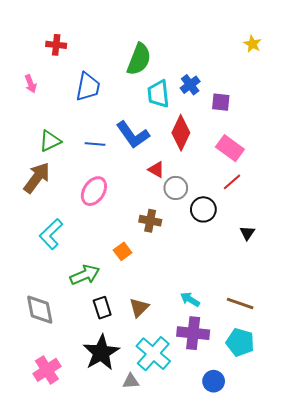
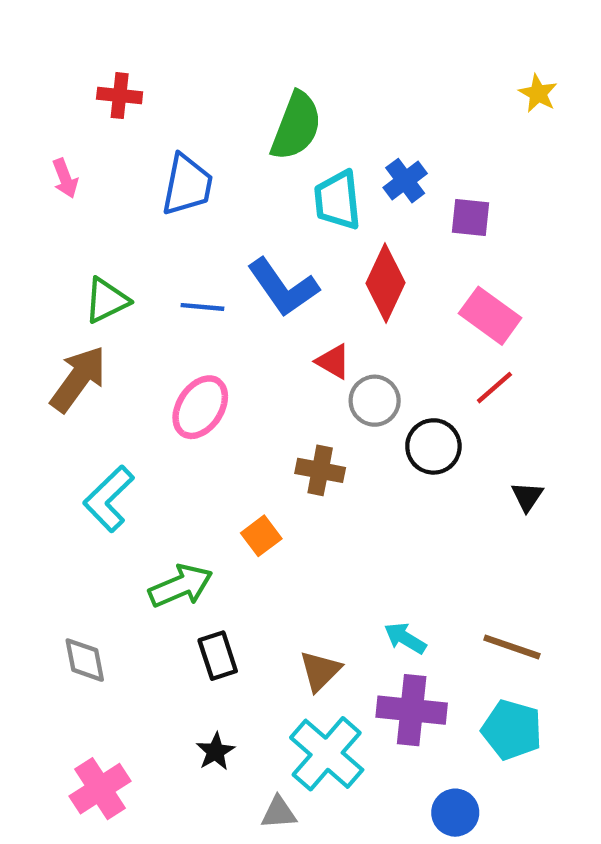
brown triangle: (139, 308) -> (320, 671), moved
gray diamond: (40, 310) -> (85, 660), size x0.7
black star: (101, 353) -> (215, 752), size x0.5

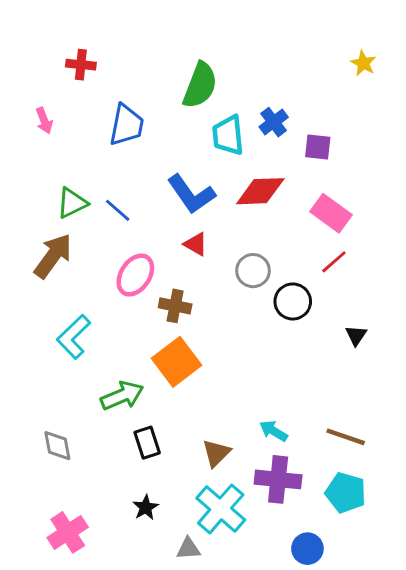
red diamond: (386, 283) -> (260, 191), turned 63
blue line: (202, 307) -> (118, 210), moved, turned 36
red triangle: (333, 361) -> (196, 244), moved
brown cross: (320, 470) -> (175, 306), moved
orange square: (261, 536) -> (177, 362), size x1.8

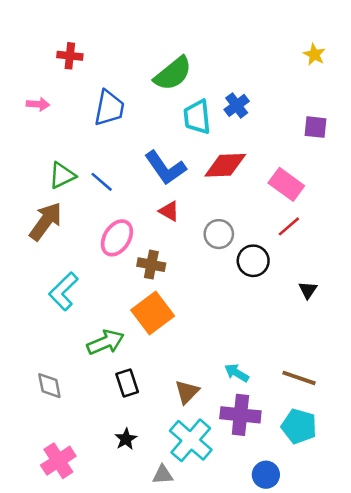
green semicircle: (200, 85) -> (173, 74), turned 30
pink arrow: (44, 121) -> (38, 104), turned -65
purple square: (318, 147) -> (316, 127), moved

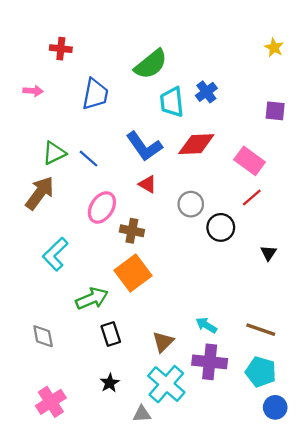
blue circle: (266, 475) -> (275, 407), moved

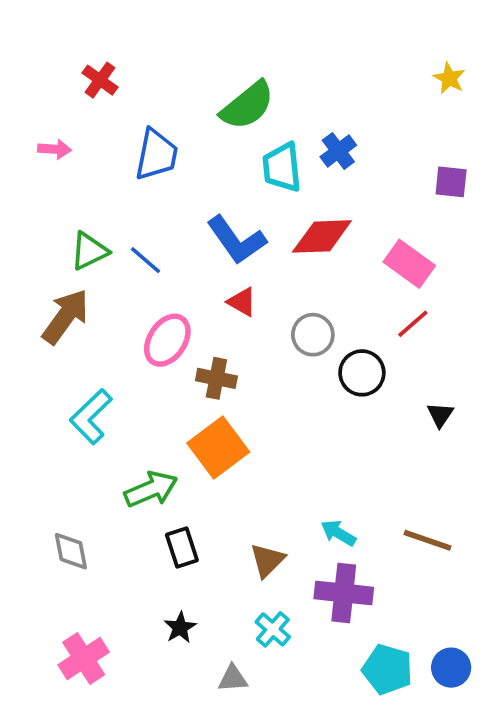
red cross: (61, 49) -> (100, 80), turned 30
cyan pentagon: (261, 372) -> (387, 669), moved
cyan cross: (166, 384) -> (273, 629), size x0.6

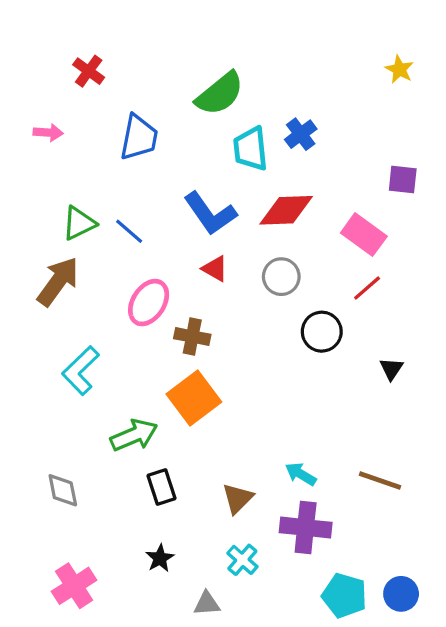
purple square: (451, 182) -> (403, 179), moved
gray circle: (313, 335) -> (281, 277), moved

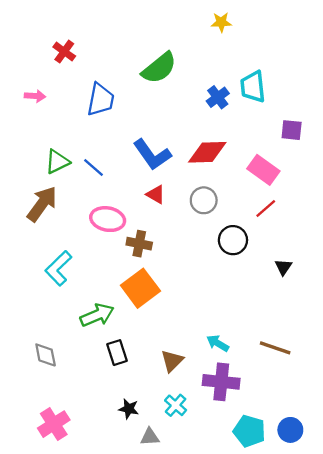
yellow star: (399, 69) -> (221, 22), moved, turned -30
cyan trapezoid: (251, 149) -> (253, 87), moved
pink ellipse: (149, 303) -> (108, 219), turned 68
black star: (160, 558) -> (129, 409), moved, turned -30

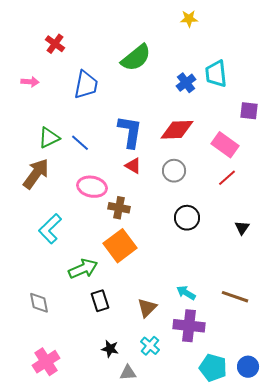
blue L-shape: (152, 155) -> (130, 132), turned -136
black circle: (233, 240) -> (187, 218), moved

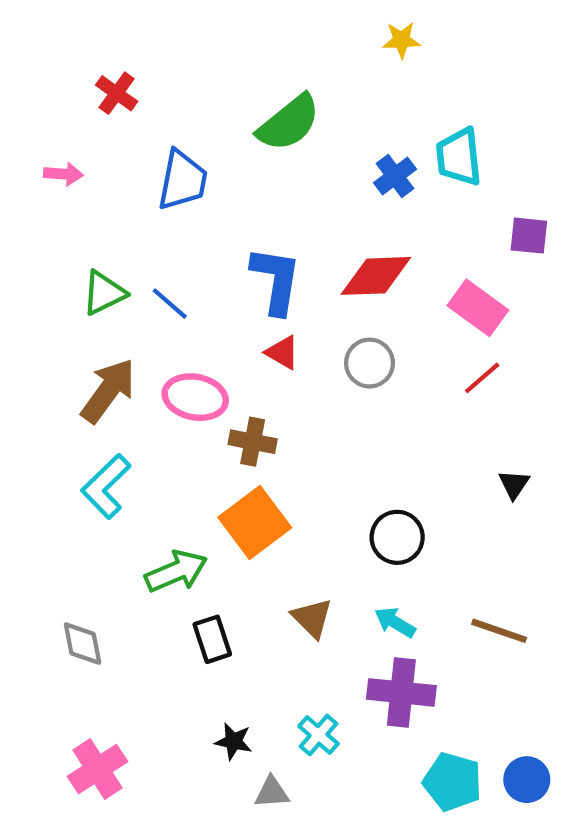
brown arrow: (36, 174) -> (108, 391), moved
black circle: (187, 218) -> (397, 537), moved
brown triangle: (147, 308) -> (312, 618), moved, turned -30

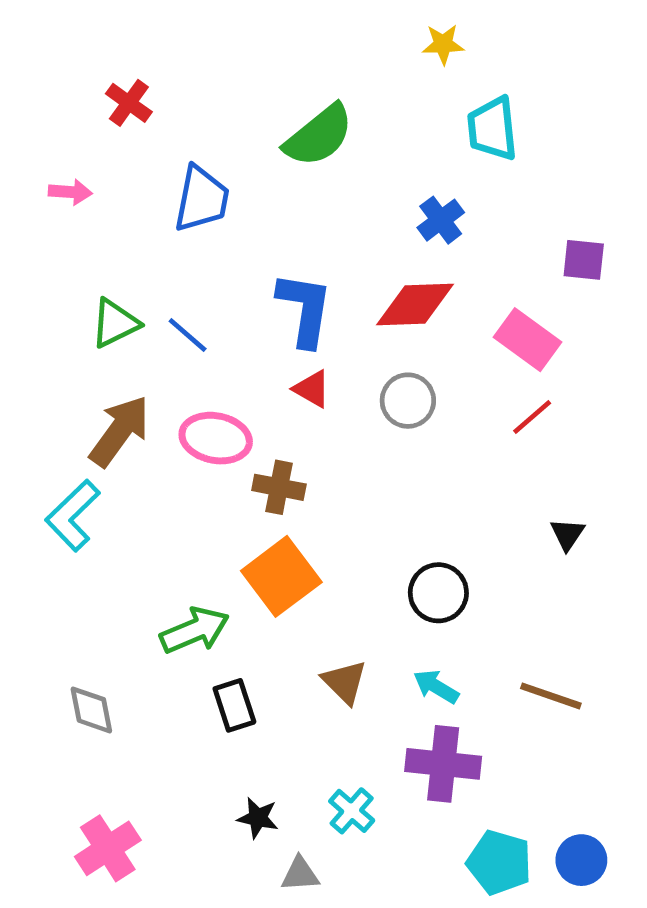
cyan trapezoid: (459, 157) -> (492, 129), moved
blue cross: (395, 176) -> (441, 220), moved
cyan L-shape: (106, 486) -> (73, 515), moved

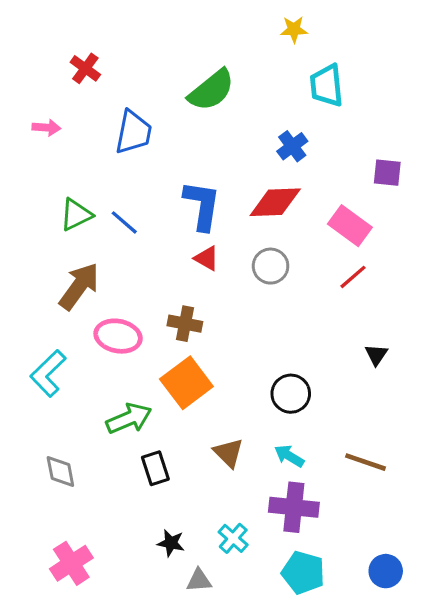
pink ellipse: (216, 438) -> (118, 336), moved
cyan L-shape: (73, 515) -> (48, 373), moved
cyan pentagon: (499, 862) -> (303, 573), moved

